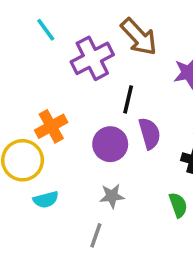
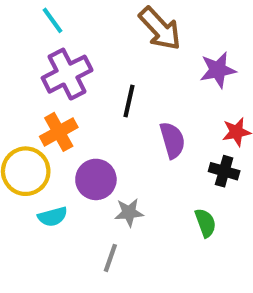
purple cross: (92, 58) -> (67, 74), moved
black line: (128, 99) -> (129, 101), moved
purple circle: (110, 144) -> (96, 179), moved

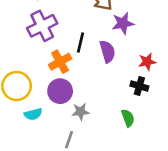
purple star: (218, 70) -> (123, 23), moved
orange cross: (59, 132) -> (60, 62), moved
purple semicircle: (172, 140) -> (107, 51), moved

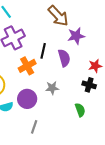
purple circle: (60, 91) -> (27, 99), moved
gray star: (81, 112) -> (52, 88), moved

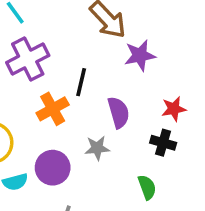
purple semicircle: (64, 58) -> (119, 112), moved

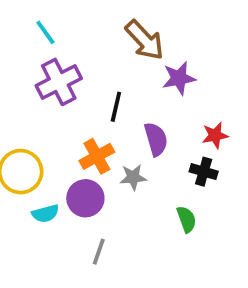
orange cross: (53, 109) -> (97, 156), moved

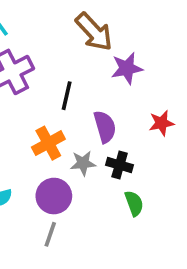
black cross: (204, 172) -> (120, 165), moved
purple circle: (85, 198) -> (54, 196), moved

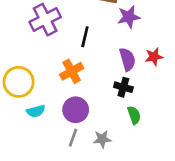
purple semicircle: (105, 127) -> (127, 59), moved
gray star: (83, 163) -> (102, 139), moved

